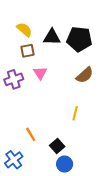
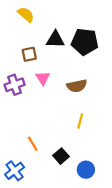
yellow semicircle: (24, 30) -> (26, 15), moved
brown semicircle: (85, 75) -> (77, 86), moved, turned 30
blue circle: (65, 164) -> (86, 170), moved

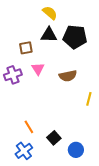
yellow semicircle: (26, 15) -> (50, 13), moved
yellow line: (80, 121) -> (89, 99), moved
blue cross: (15, 171) -> (24, 151), moved

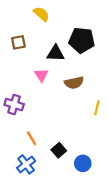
yellow semicircle: (50, 13) -> (41, 14), moved
black triangle: (49, 35) -> (56, 53), moved
brown square: (26, 48) -> (18, 42), moved
purple cross: (13, 75) -> (14, 104), moved, turned 36

